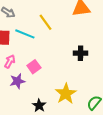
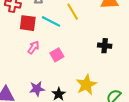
purple star: (17, 81) -> (37, 89), moved

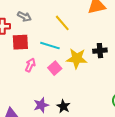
cyan line: (51, 21) -> (50, 46), moved
yellow star: (86, 85) -> (77, 58), moved, turned -30

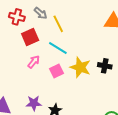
yellow line: (62, 23) -> (58, 24), moved
red square: (20, 42) -> (30, 37), turned -36

